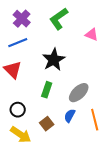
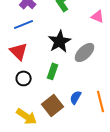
gray ellipse: (79, 93) -> (85, 52), moved
black circle: (18, 110) -> (24, 78), moved
brown square: (47, 124) -> (53, 105), size x1.5

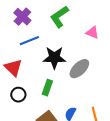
blue line: (24, 24) -> (29, 41), moved
black star: (60, 41) -> (54, 58), turned 30

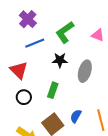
green L-shape: (59, 17) -> (65, 32), moved
black star: (54, 58) -> (60, 60), size x0.7
gray ellipse: (79, 69) -> (85, 71), turned -30

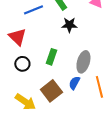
black star: (60, 60) -> (69, 25), moved
gray ellipse: (85, 71) -> (83, 62), moved

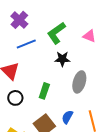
gray ellipse: (83, 62) -> (79, 82), moved

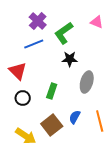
purple cross: (19, 20) -> (38, 21), moved
pink triangle: (89, 36) -> (97, 22), moved

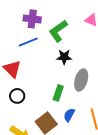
purple cross: (38, 21) -> (32, 19), turned -36
green rectangle: (52, 91) -> (58, 93), moved

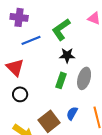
purple cross: (32, 19) -> (19, 17), moved
green rectangle: (58, 93) -> (61, 80), moved

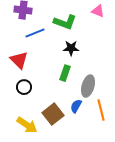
green L-shape: (61, 29) -> (65, 22), turned -125
gray ellipse: (84, 78) -> (88, 86), moved

